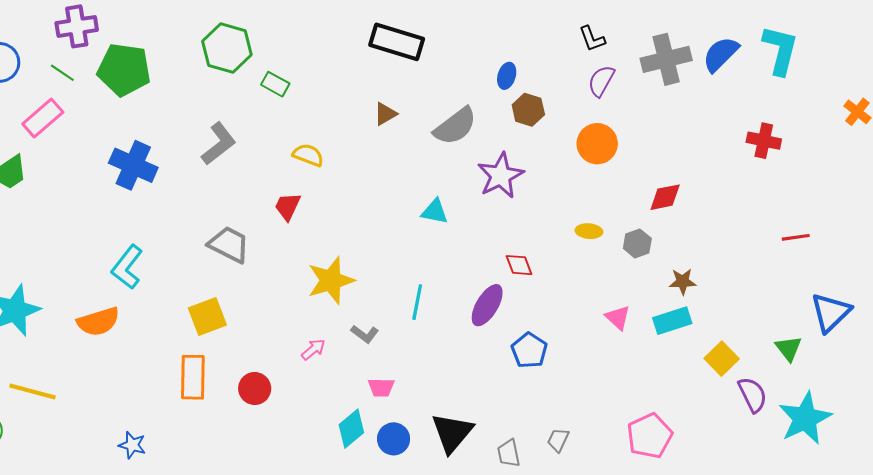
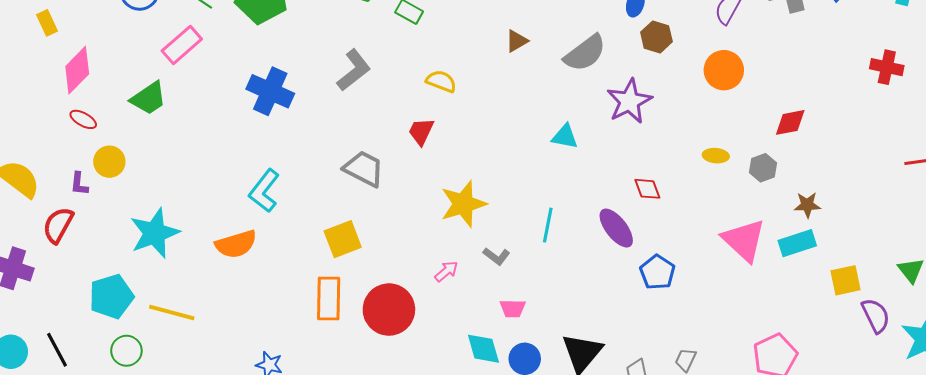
purple ellipse: (487, 305) -> (616, 228), turned -69
pink triangle: (618, 318) -> (744, 240), size x1.8
yellow square: (722, 359) -> (846, 280), turned 32
red circle: (255, 388) -> (389, 310), size x1.6
cyan diamond: (351, 429) -> (483, 349), turned -66

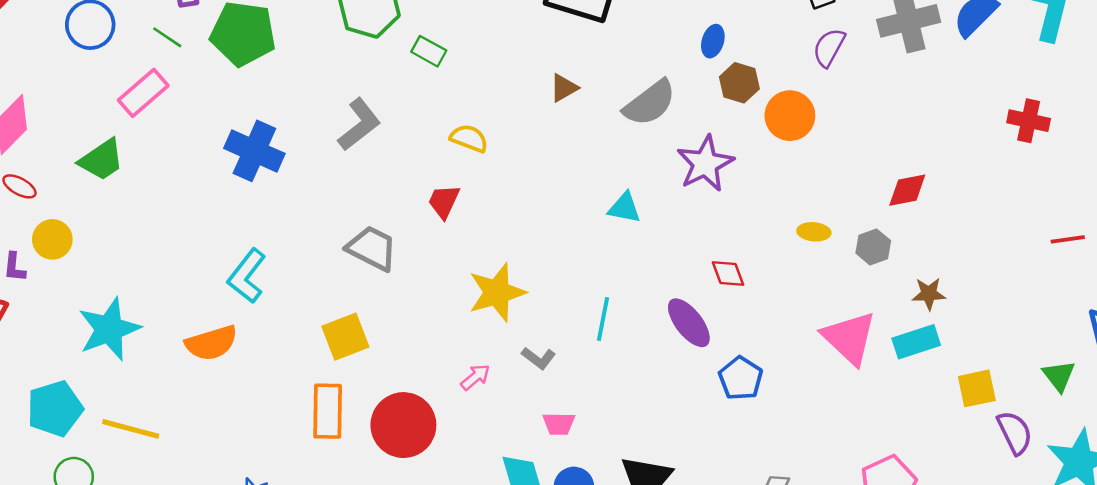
orange circle: (724, 70) -> (790, 116), moved

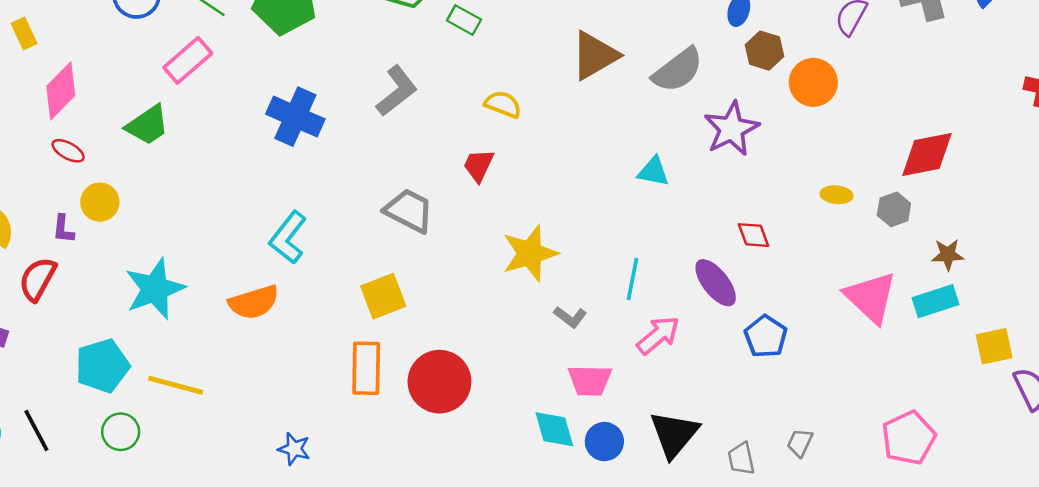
brown triangle: (564, 88) -> (595, 55), size x1.8
red diamond: (907, 190) -> (927, 154), size x1.4
pink arrow: (475, 377) -> (658, 335), moved, size x1.5
pink trapezoid: (559, 424) -> (590, 380), size x1.4

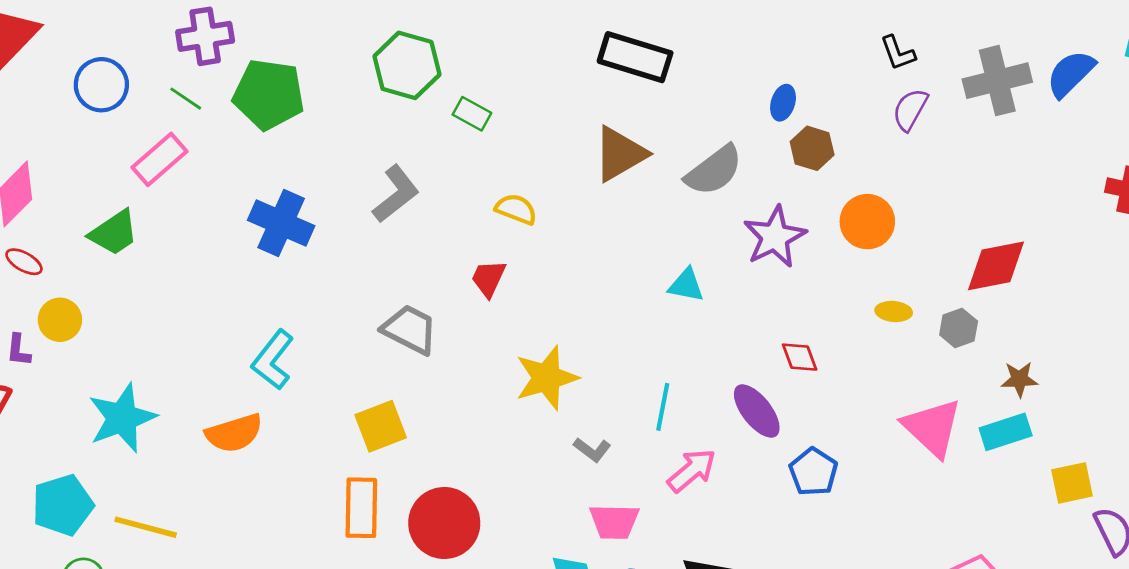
orange circle: (813, 82) -> (867, 222), moved

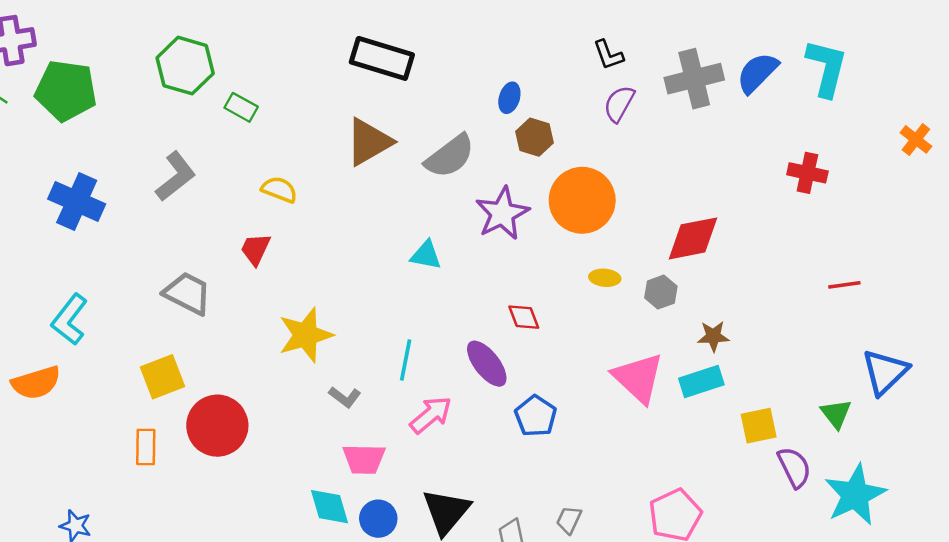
orange circle: (867, 222) -> (582, 200), size x1.4
orange rectangle: (361, 508) -> (146, 447), size x0.7
red circle: (444, 523) -> (217, 426), moved

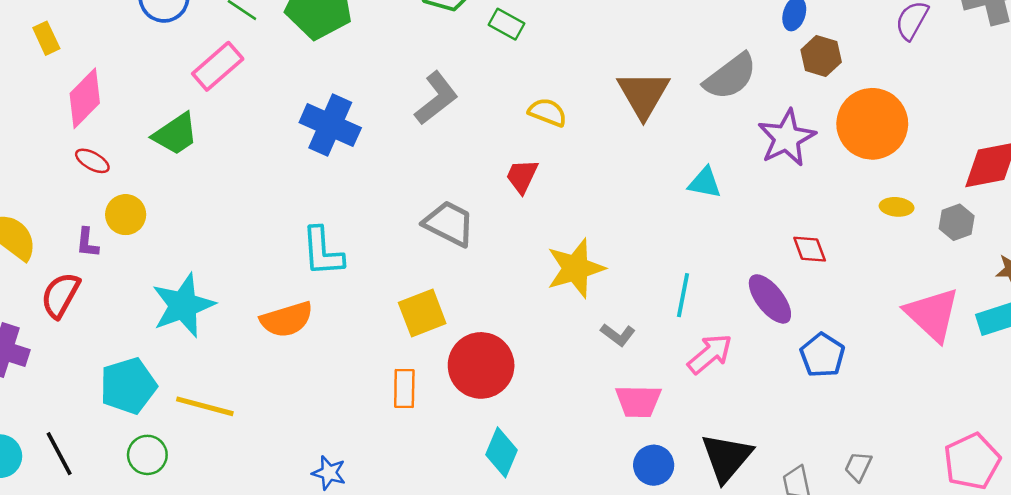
brown triangle: (369, 142) -> (643, 94), moved, turned -30
cyan L-shape: (69, 320) -> (322, 252), turned -42
cyan diamond: (329, 507) -> (501, 452), moved, turned 39

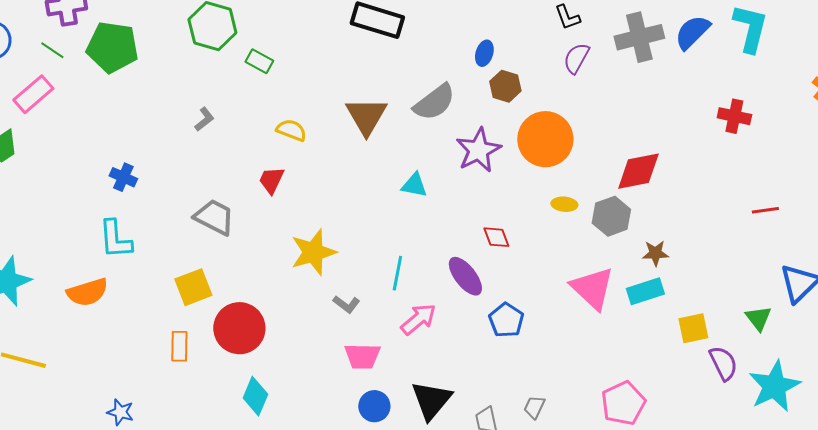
gray L-shape: (436, 98) -> (204, 119), size x0.6
blue cross: (330, 125) -> (123, 177), moved, size x0.6
gray hexagon: (957, 222) -> (611, 216), size x1.4

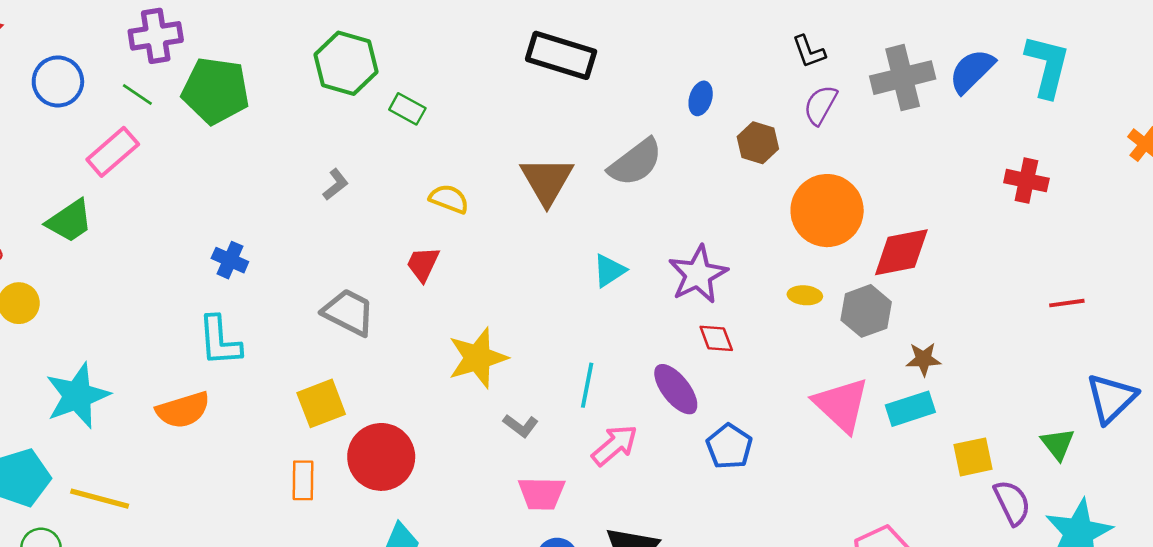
brown hexagon: (505, 86) -> (758, 143), moved
orange circle: (545, 139) -> (827, 211), moved
purple star: (478, 150) -> (698, 274), moved
cyan triangle: (414, 185) -> (609, 271), turned -44

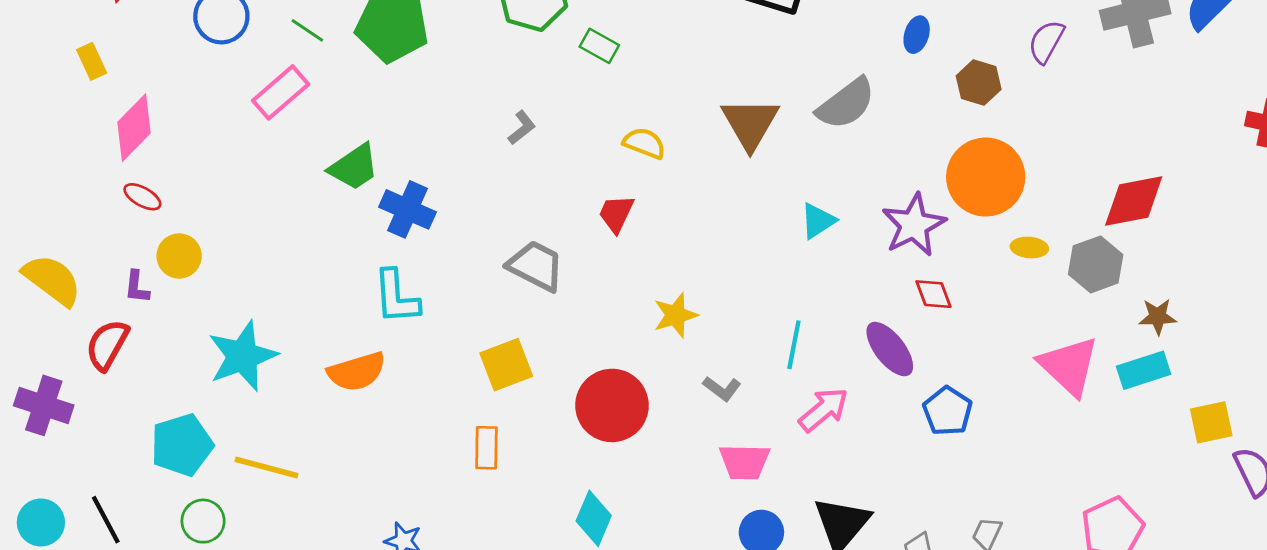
orange circle: (827, 211) -> (986, 177), moved
green trapezoid: (70, 221) -> (354, 167), moved
blue cross: (230, 260) -> (408, 209), size x1.4
yellow star: (478, 358) -> (675, 315), size x0.7
red circle: (381, 457) -> (612, 405), moved

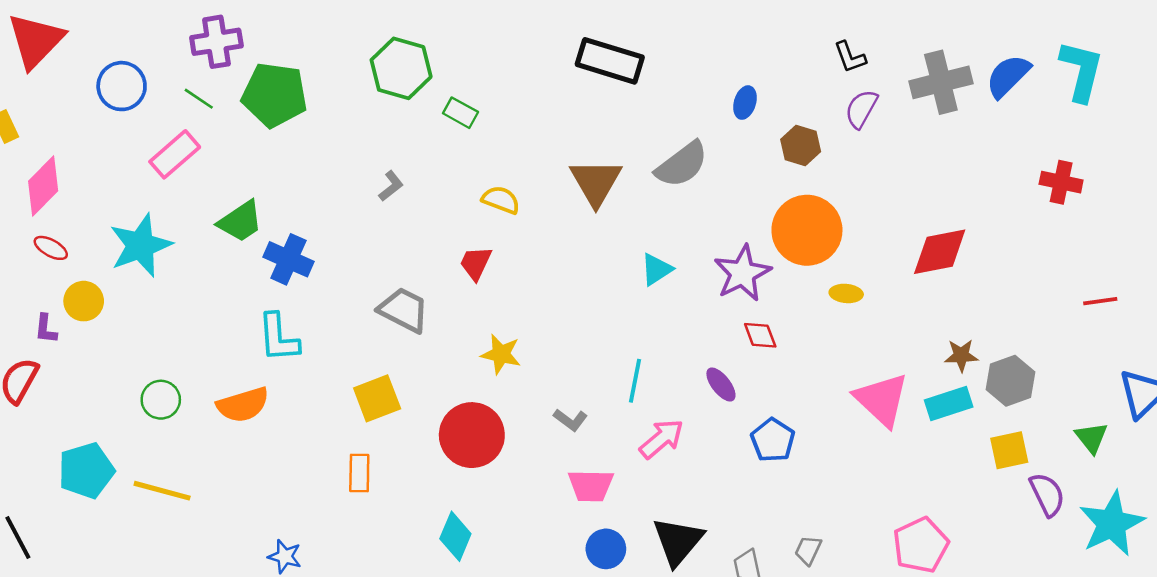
gray hexagon: (1096, 264) -> (1011, 381), moved
yellow star: (675, 315) -> (501, 354), moved, turned 30
purple ellipse: (890, 349) -> (721, 385), size x0.7
cyan star: (243, 356) -> (141, 245), moved
green circle: (203, 521) -> (161, 400), moved

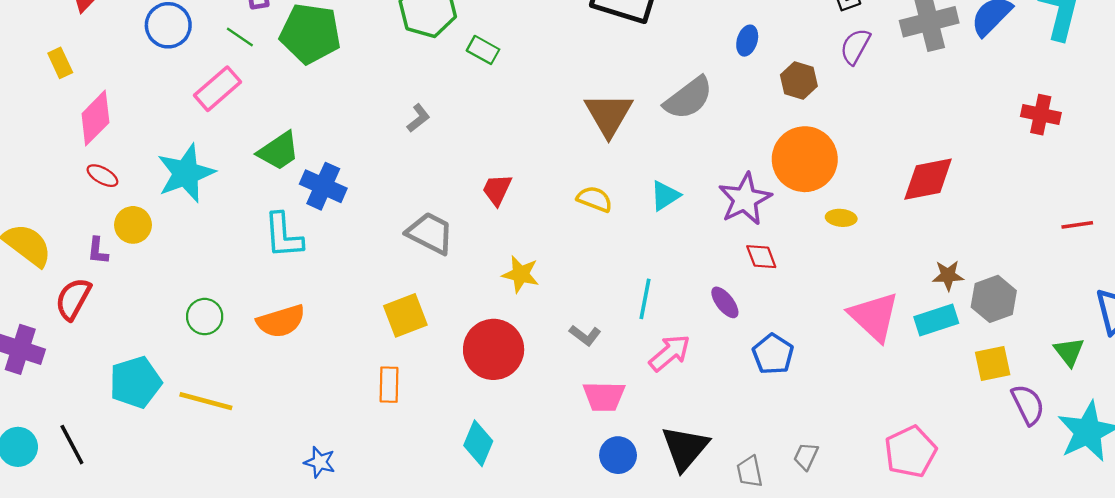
yellow semicircle: (501, 200) -> (595, 199), moved
cyan L-shape: (278, 338) -> (283, 235), moved

